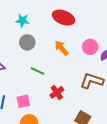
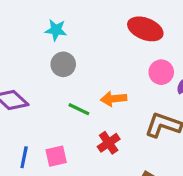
red ellipse: (64, 18) -> (145, 29), moved
orange arrow: (61, 48) -> (114, 99), moved, turned -56

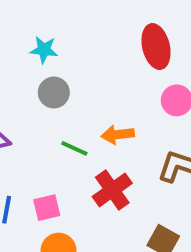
red ellipse: (145, 29) -> (156, 47), turned 56
red cross: (109, 143) -> (112, 190), size x1.4

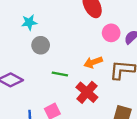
orange arrow: (118, 135) -> (93, 62), moved

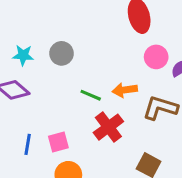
cyan star: (29, 22) -> (23, 55), moved
green line: (60, 74) -> (91, 95), moved

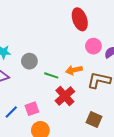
gray circle: (62, 53) -> (29, 61), moved
blue line: (28, 144) -> (11, 112), turned 40

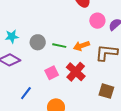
green line: (51, 75) -> (59, 46), moved
pink square: (32, 109) -> (52, 73), moved

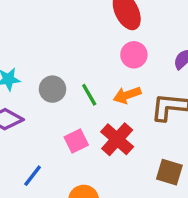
pink circle: (97, 21) -> (134, 55), moved
green line: (59, 46) -> (89, 95), turned 48

